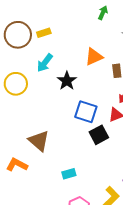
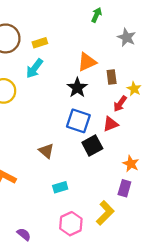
yellow rectangle: (44, 33) -> (40, 43), moved
black star: (67, 81) -> (77, 88), moved
brown triangle: (39, 141) -> (46, 151), moved, size x0.7

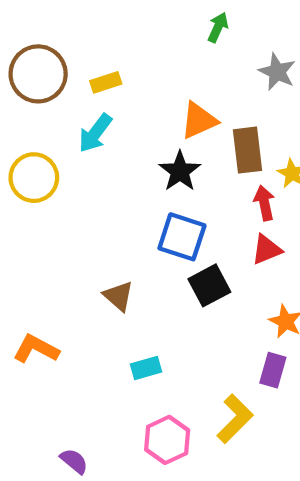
brown rectangle: (112, 77) -> (248, 150), size x1.5
red arrow: (120, 104) -> (264, 203), turned 133
red triangle: (110, 124) -> (267, 250), moved

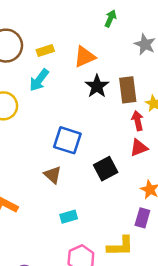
orange triangle: (199, 120) -> (85, 57), moved
black star: (180, 171) -> (97, 86), moved
blue square: (182, 237) -> (67, 140), moved
yellow L-shape: (235, 419) -> (120, 246), turned 44

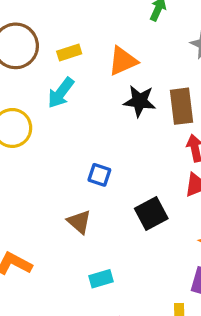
black star: (97, 86) -> (140, 101), turned -30
blue square: (67, 140) -> (99, 175), size x0.6

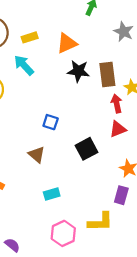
cyan arrow: (61, 93) -> (24, 65), turned 100

